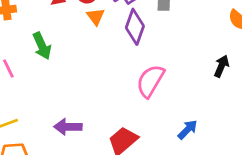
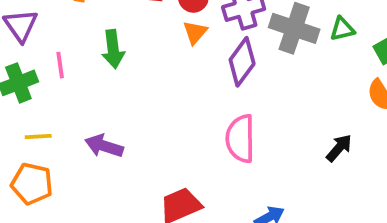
pink semicircle: (150, 81) -> (240, 139), turned -48
purple arrow: (68, 127) -> (104, 146), moved

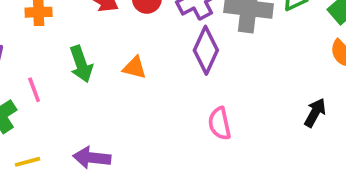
orange triangle: (195, 32) -> (135, 68), moved, turned -45
pink semicircle: (240, 139) -> (220, 123), size x0.7

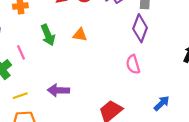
purple diamond: (206, 50) -> (140, 28), moved

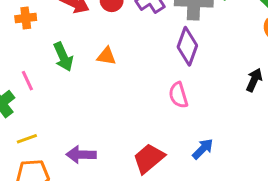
purple arrow: (58, 90) -> (81, 155), moved
blue arrow: (162, 103) -> (203, 149), moved

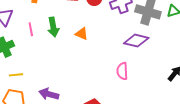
purple diamond: (187, 46) -> (136, 41), turned 70
pink line: (27, 81) -> (31, 29), moved

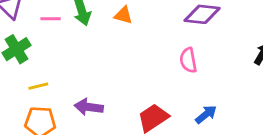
pink line: (31, 29) -> (51, 19), turned -72

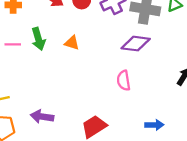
blue arrow: (206, 114) -> (154, 125), moved, turned 36

